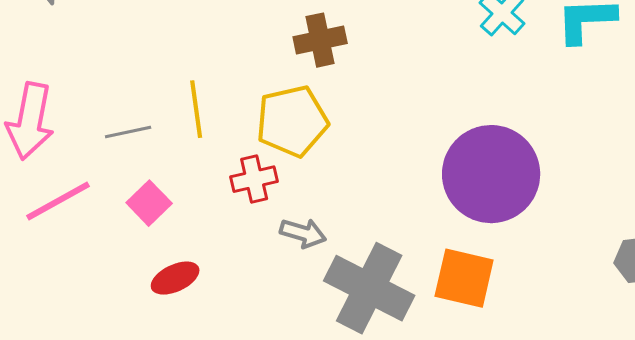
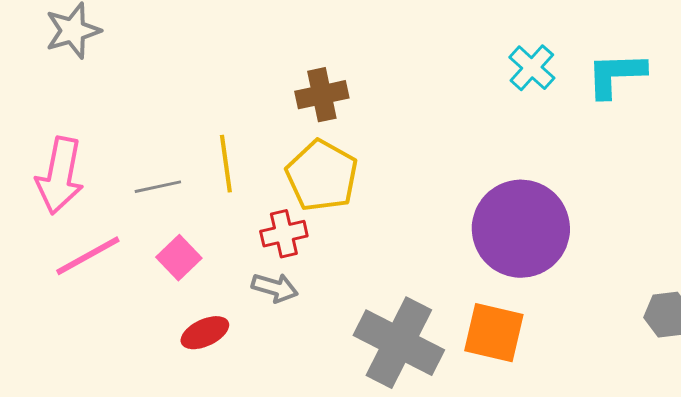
brown cross: (320, 40) -> (322, 95), moved
yellow pentagon: (292, 121) -> (322, 176), turned -30
gray arrow: (303, 233) -> (275, 288), moved

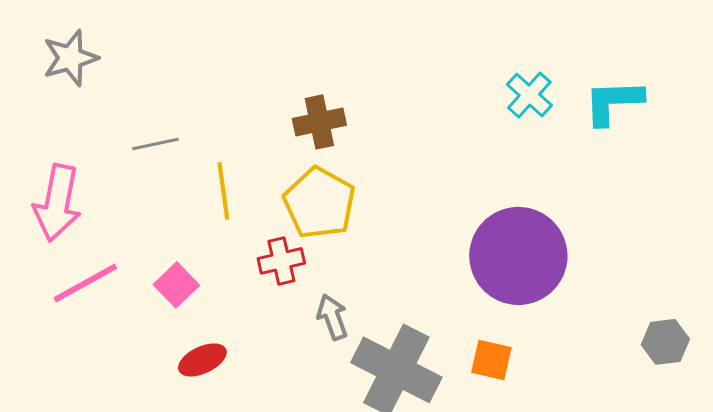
gray line: (158, 187) -> (155, 144), moved
gray arrow: (275, 288) -> (332, 317), moved, turned -126
orange square: (494, 333) -> (491, 360), size x0.7

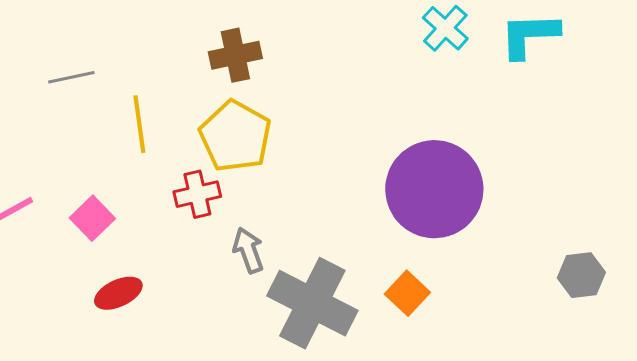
orange square: (491, 360) -> (407, 293), turned 30

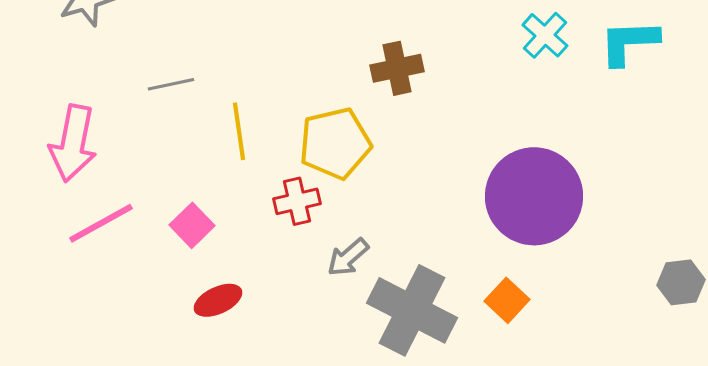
brown cross: (235, 55) -> (397, 68), moved
yellow pentagon: (235, 136) -> (335, 143), turned 30
gray arrow: (248, 250) -> (348, 257), turned -111

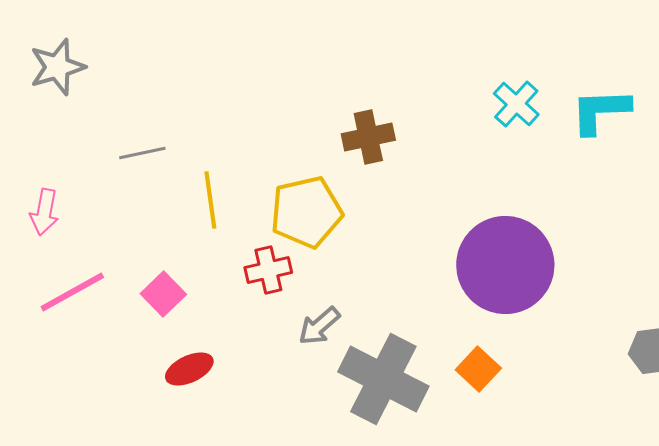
pink arrow: (73, 143) -> (44, 212), size x0.6

